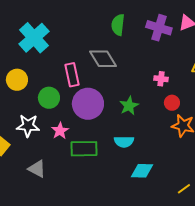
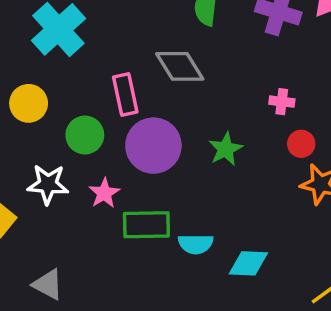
cyan semicircle: (124, 142) -> (196, 244), moved
gray triangle: (37, 169) -> (48, 285), moved

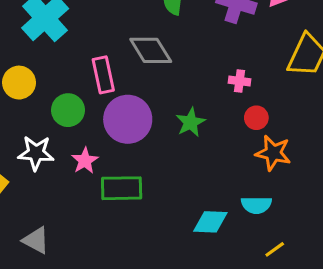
cyan semicircle: (196, 244) -> (256, 205), moved

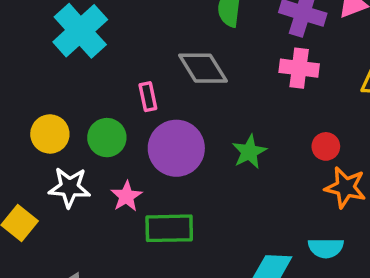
pink rectangle: (103, 75) -> (148, 97), size x0.7
pink cross: (239, 81) -> (299, 68), moved, size x1.5
yellow circle: (19, 83) -> (50, 134), moved

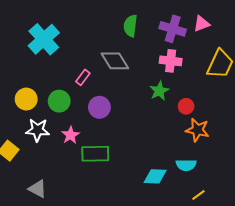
pink rectangle: (148, 97) -> (83, 77), turned 49
purple circle: (176, 148) -> (99, 107), size x0.7
green star: (249, 152) -> (159, 91), moved

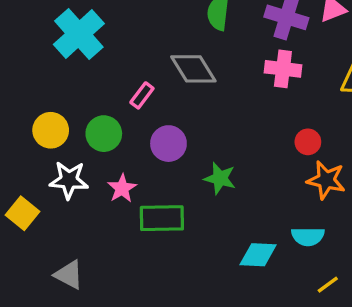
green star: (159, 91) -> (220, 178), moved, turned -30

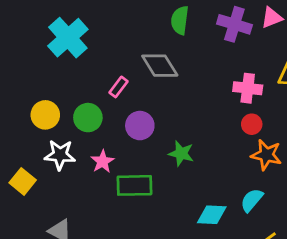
pink cross: (283, 69) -> (248, 88), moved
cyan semicircle: (308, 236) -> (252, 200), turned 130

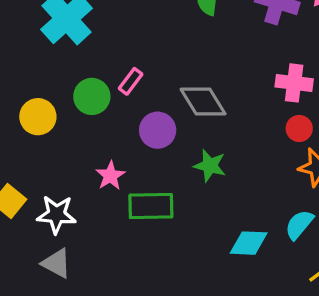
gray diamond: (160, 66) -> (203, 102), moved
green circle: (88, 118) -> (92, 96), moved
white star: (60, 155) -> (56, 214), moved

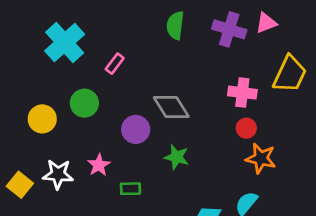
pink rectangle: (131, 81) -> (115, 64), moved
green rectangle: (151, 206) -> (130, 189), size x0.6
white star: (56, 214) -> (58, 174), moved

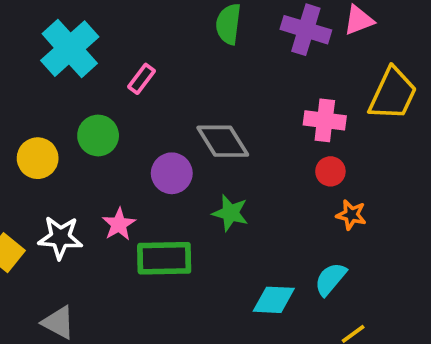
orange star: (261, 158) -> (351, 215), size x0.7
green rectangle: (130, 189) -> (164, 258), size x1.8

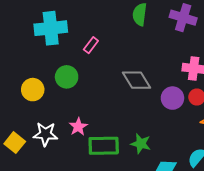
cyan cross: (70, 49) -> (51, 28), turned 36
purple circle: (172, 173) -> (172, 98), moved
green star: (230, 213) -> (141, 144), moved

